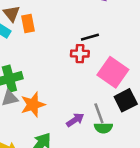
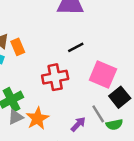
red cross: (80, 54) -> (55, 77), moved, size x1.5
green semicircle: (103, 128) -> (114, 125), moved

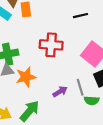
black line: (76, 47) -> (81, 16), moved

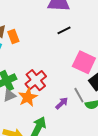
red cross: (51, 45) -> (36, 80), moved, turned -30

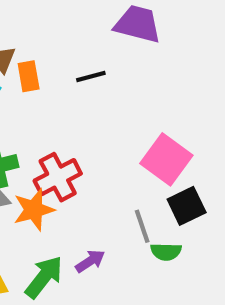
black line: (64, 30) -> (91, 76), moved
purple arrow: (62, 103) -> (90, 261), moved

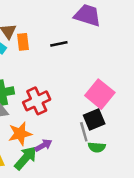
black square: (187, 206) -> (94, 119), moved
orange star: (34, 210) -> (20, 134), moved
purple arrow: (90, 261) -> (43, 145), moved

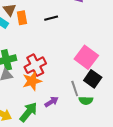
black square: (94, 119) -> (93, 79), moved, turned -30
orange star: (20, 134) -> (32, 81), moved
purple arrow: (43, 145) -> (51, 102), moved

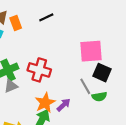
pink square: (86, 57) -> (91, 51), turned -30
red cross: (35, 65) -> (39, 70), turned -35
orange star: (32, 81) -> (45, 103), moved

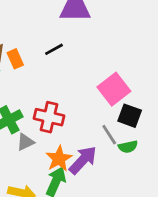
pink square: (91, 51) -> (114, 89), turned -30
gray triangle: (11, 86) -> (25, 142), moved
purple arrow: (64, 105) -> (83, 160), size x1.6

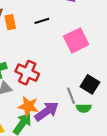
pink square: (114, 89) -> (76, 40), moved
orange star: (59, 159) -> (28, 106), turned 30

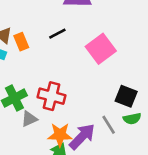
gray line: (71, 96) -> (109, 125), moved
green semicircle: (84, 108) -> (132, 119), moved

